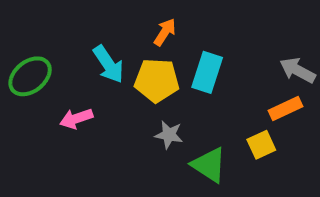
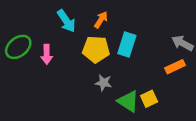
cyan arrow: (108, 64) -> (66, 21), moved
pink arrow: (76, 119) -> (47, 54), moved, turned -72
yellow square: (261, 145) -> (149, 99), moved

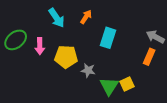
yellow pentagon: (96, 49) -> (66, 57), moved
orange rectangle: (175, 67) -> (149, 57), turned -42
green triangle: (128, 101) -> (109, 86), turned 30

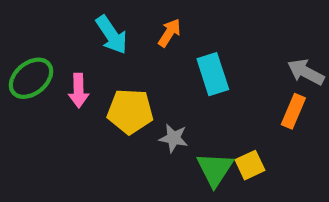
cyan rectangle: (108, 38) -> (213, 74), turned -36

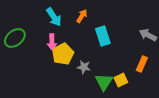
pink arrow: (79, 91) -> (52, 42), moved
yellow pentagon: (130, 111) -> (63, 54), turned -30
orange rectangle: (293, 111) -> (142, 64), moved

